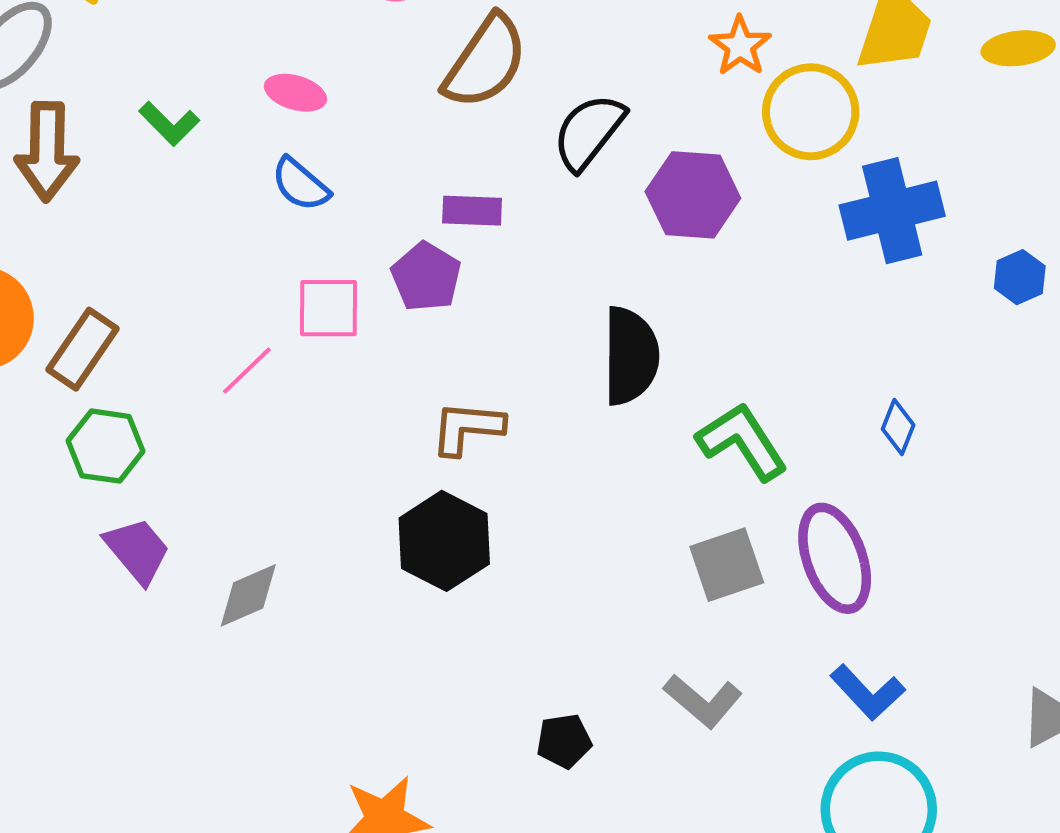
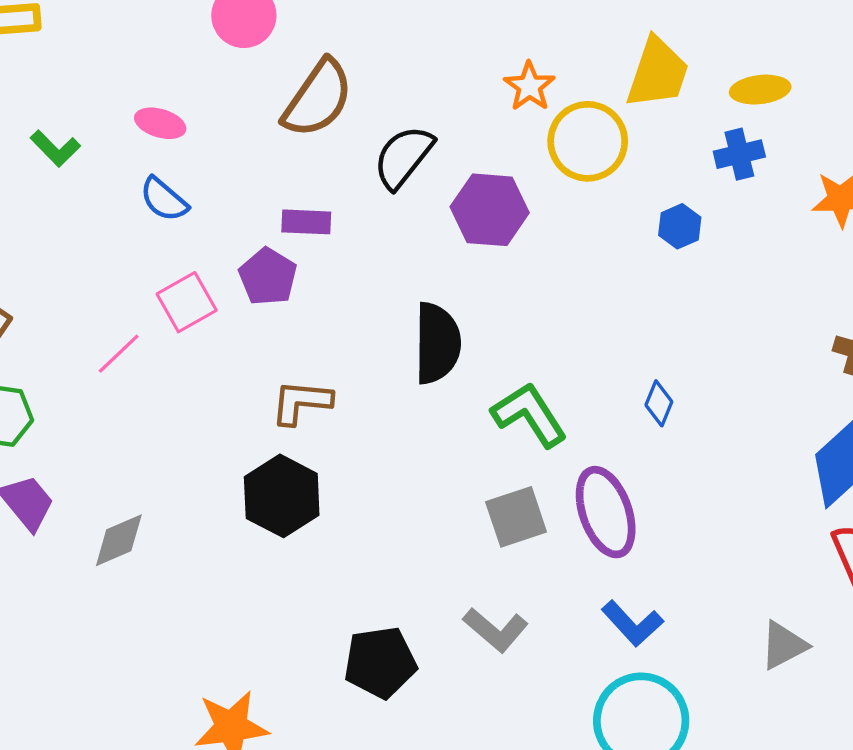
blue cross: (892, 211) -> (739, 154), moved, size x0.6
blue hexagon: (1020, 277) -> (680, 226), moved
pink square: (328, 308) -> (187, 302), turned -30
black pentagon: (564, 741) -> (380, 662), size x1.6

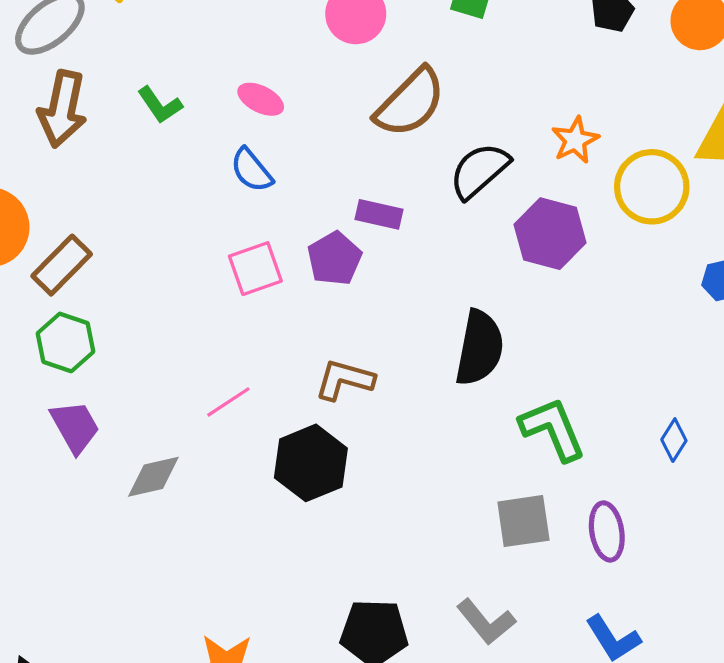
orange star: (529, 86) -> (575, 140), moved
pink line: (119, 354) -> (228, 402), moved
purple ellipse: (606, 512) -> (607, 531), size x0.7

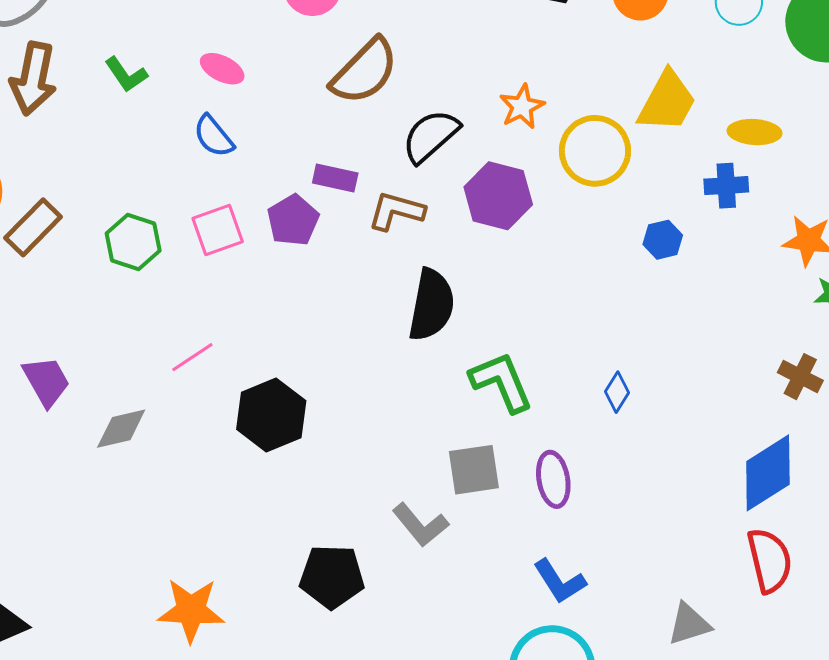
green hexagon: (66, 342) -> (133, 242), moved
brown L-shape: (344, 380) -> (396, 211), moved
gray L-shape: (486, 622) -> (420, 525), moved

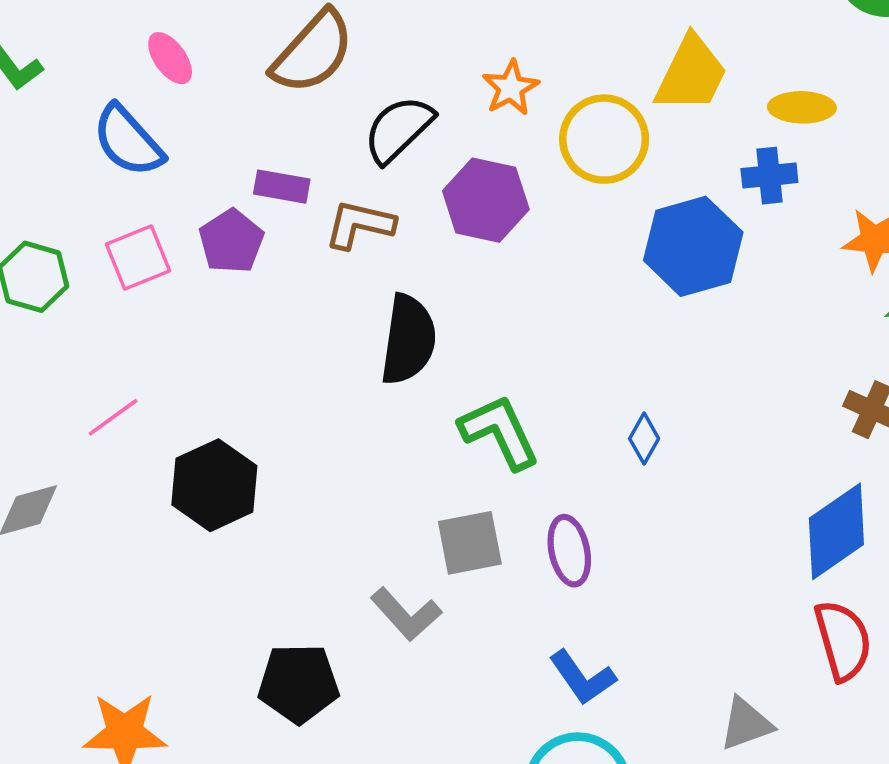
pink ellipse: (222, 69) -> (170, 58), moved, turned 30
blue semicircle: (214, 136) -> (128, 141), size x1.4
blue hexagon: (663, 240) -> (693, 246), size x2.0

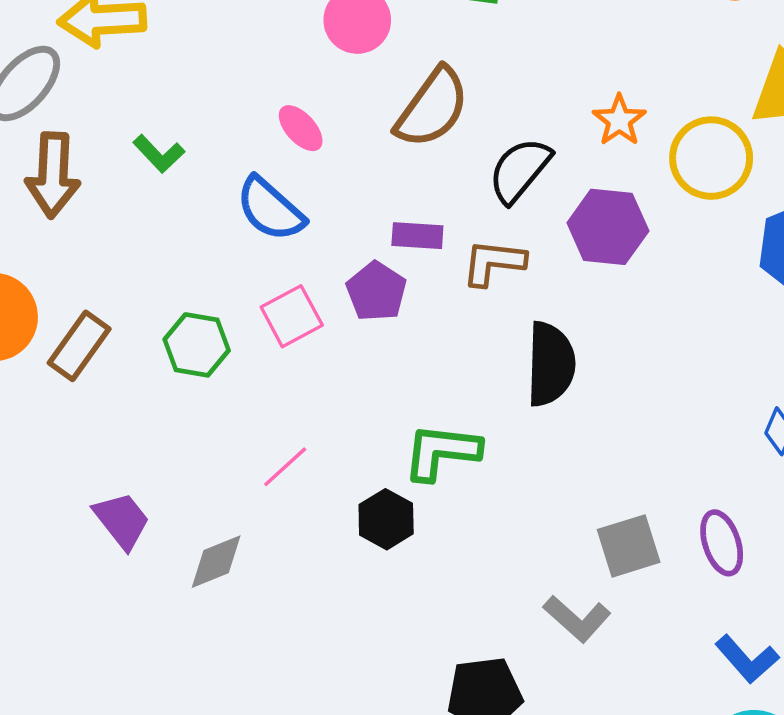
green L-shape: (500, 432) -> (442, 452), moved, turned -52
black hexagon: (214, 485) -> (386, 519), size x0.7

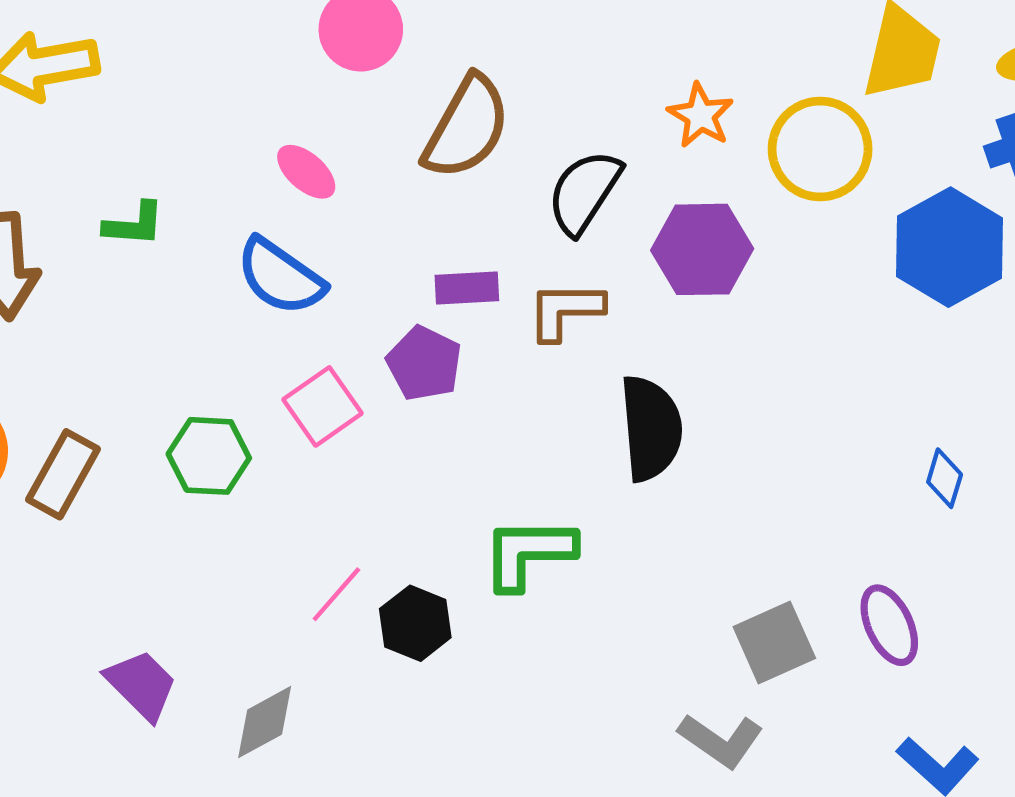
green L-shape: (159, 154) -> (134, 224), turned -36
black hexagon: (386, 519) -> (415, 623), moved

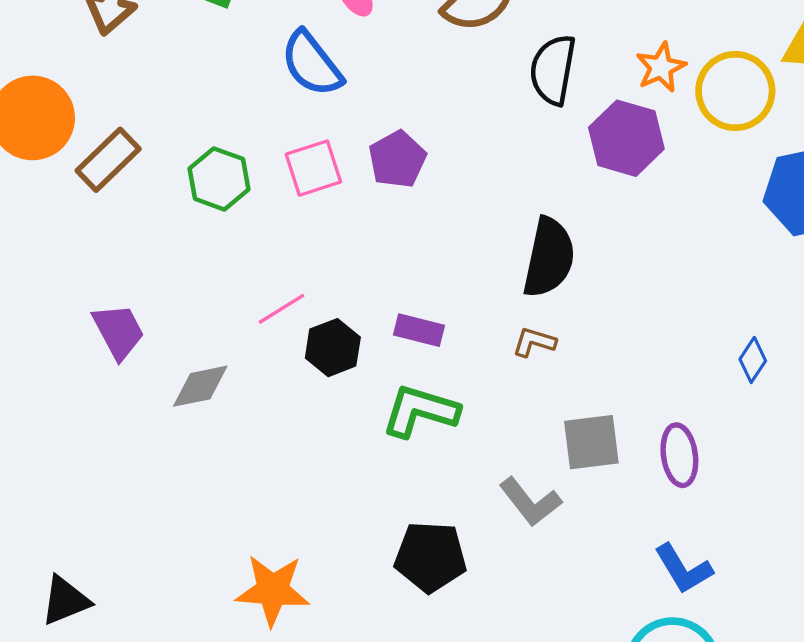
orange star: (701, 115) -> (661, 67), moved
black semicircle: (584, 192) -> (553, 70), turned -40
purple rectangle: (467, 288) -> (419, 330), moved
brown L-shape: (565, 310) -> (534, 342), moved, size x0.7
green L-shape: (528, 553) -> (420, 411), moved

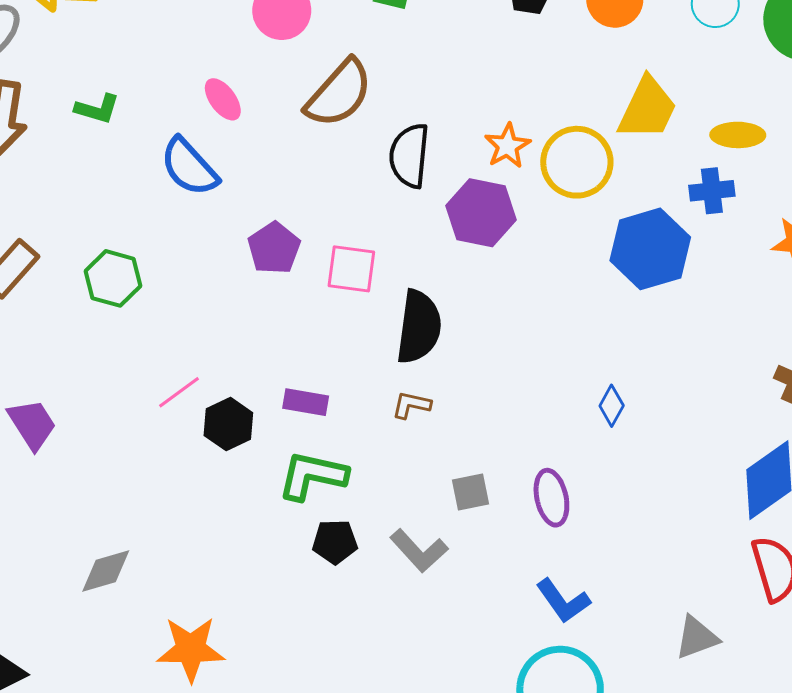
pink square: (313, 168) -> (351, 269), moved, turned 30
gray diamond: (200, 386) -> (106, 571), moved
gray square: (591, 442) -> (470, 492), size x0.7
black pentagon: (430, 557) -> (335, 542), moved, size x0.7

